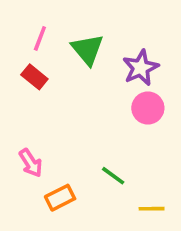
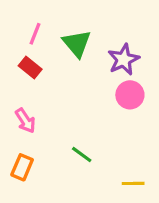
pink arrow: (31, 163) -> (25, 121), moved
green line: (113, 176) -> (82, 154), moved
orange rectangle: (60, 198) -> (22, 167), moved, turned -40

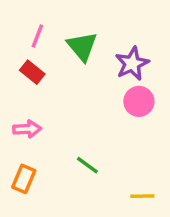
pink arrow: (25, 121) -> (27, 129), turned -60

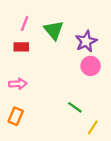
red rectangle: (32, 72) -> (21, 47), turned -40
green line: (87, 165) -> (75, 107), moved
yellow line: (142, 196) -> (93, 127), turned -56

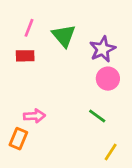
pink arrow: (18, 84) -> (34, 116), moved
green line: (75, 107) -> (97, 116), moved

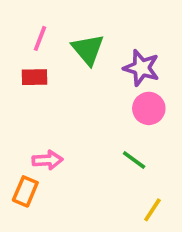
purple star: (103, 49) -> (141, 68), turned -30

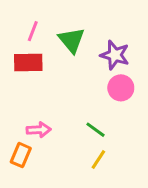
red rectangle: (34, 77) -> (28, 62), size x1.4
green line: (134, 160) -> (95, 130), moved
yellow line: (152, 210) -> (98, 160), moved

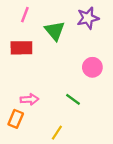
pink line: (33, 31) -> (25, 15), moved
purple star: (115, 55) -> (88, 18), moved, turned -30
yellow line: (98, 160) -> (57, 133), moved

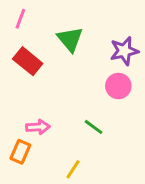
pink line: (25, 15) -> (20, 19), moved
purple star: (88, 18) -> (124, 51), moved
red rectangle: (21, 48) -> (28, 61), turned 40

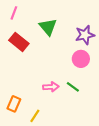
pink arrow: (38, 127) -> (51, 87), moved
green line: (93, 127) -> (73, 87), moved
yellow line: (73, 169) -> (35, 116), moved

